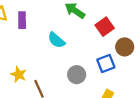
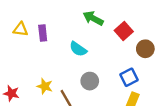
blue square: (106, 63) -> (129, 77), moved
gray circle: (77, 75) -> (90, 81), moved

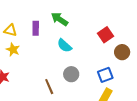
green arrow: (93, 18) -> (59, 19), moved
yellow triangle: (21, 29) -> (10, 30), moved
yellow star: (45, 86) -> (13, 50), moved

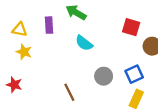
red square: (105, 35) -> (131, 27), turned -35
gray circle: (71, 74) -> (104, 76), moved

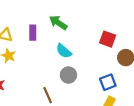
gray circle: (104, 76) -> (68, 75), moved

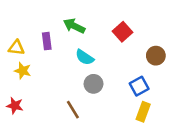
red square: (108, 39) -> (122, 32), moved, turned 35

